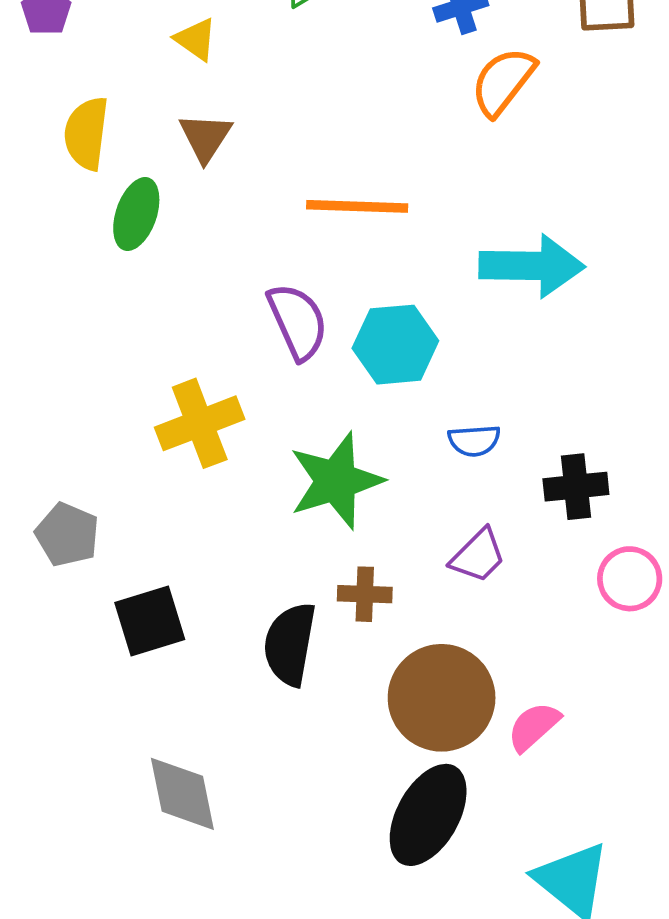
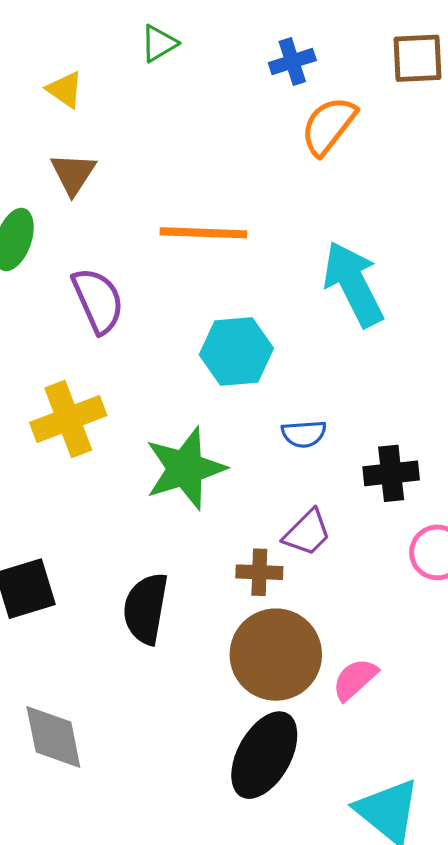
cyan arrow: (532, 266) -> (353, 284), turned -118
purple semicircle: (298, 322) -> (98, 300), moved
brown cross: (365, 594) -> (259, 572), moved

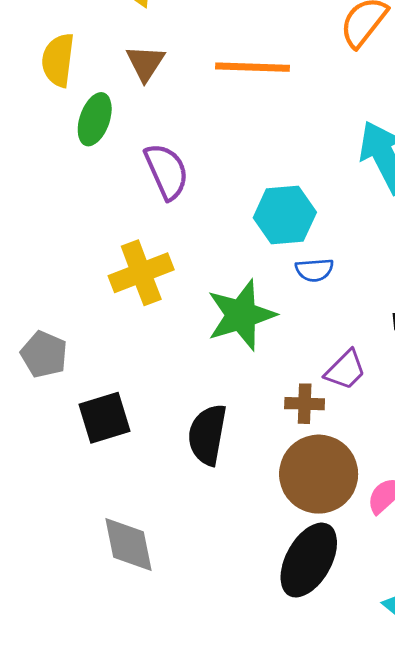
orange line: (203, 233) -> (252, 67), moved
blue semicircle: (304, 434) -> (314, 270), moved

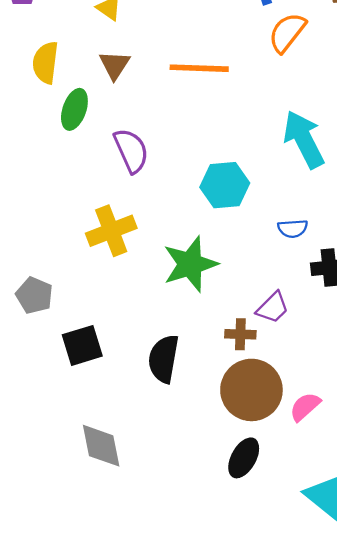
blue semicircle: (314, 270) -> (293, 229), moved
black ellipse: (309, 560) -> (244, 458), size x0.7

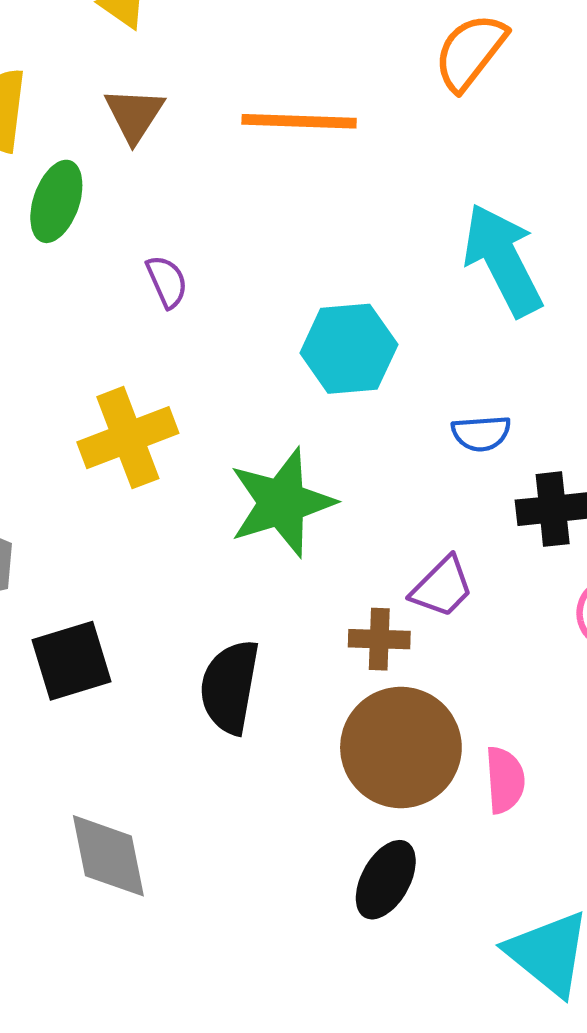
purple semicircle: (131, 151) -> (167, 282), size x0.6
pink semicircle: (305, 407) -> (505, 780), turned 128

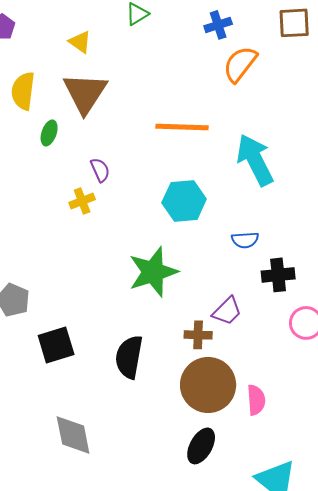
brown triangle: (134, 115) -> (85, 93), size x1.6
orange line: (299, 121) -> (182, 127), moved
green ellipse: (56, 201) -> (49, 133), size x0.7
yellow cross: (128, 438) -> (82, 201), moved, size x0.6

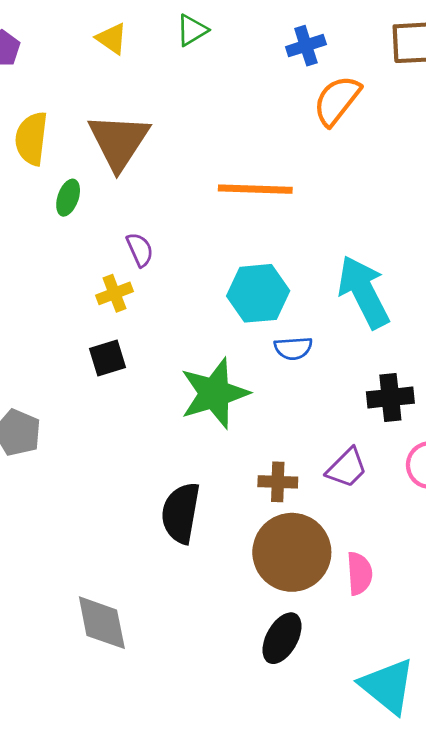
yellow triangle: (80, 42) -> (112, 39), moved
cyan arrow: (255, 160) -> (364, 292), moved
blue semicircle: (245, 240) -> (293, 348), moved
purple trapezoid: (227, 311) -> (347, 468), moved
black square: (56, 345) -> (107, 358), moved, size x0.7

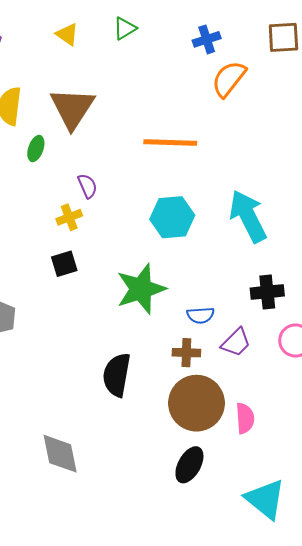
blue semicircle: (293, 348) -> (201, 315), moved

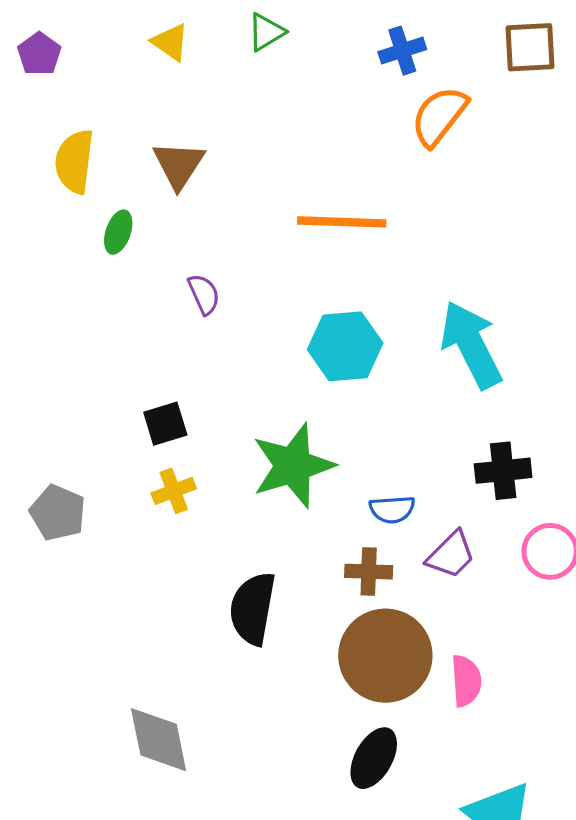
brown triangle: (72, 108) -> (179, 165), size x0.7
yellow cross: (69, 217) -> (174, 491), moved

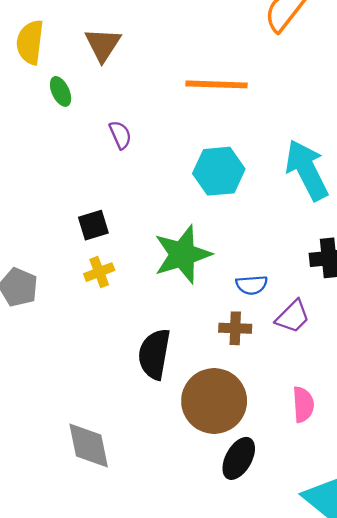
green ellipse: (118, 232) -> (61, 91), turned -44
brown circle: (385, 656) -> (214, 401), moved

